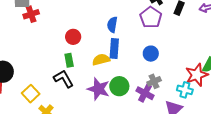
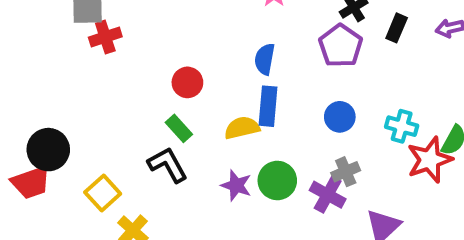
green rectangle: (69, 60) -> (179, 128), turned -32
purple star: (98, 89) -> (236, 185), size x0.7
cyan cross: (185, 90) -> (402, 126), moved

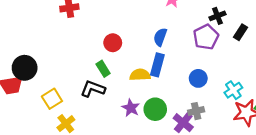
cyan cross: (402, 126) -> (233, 90), turned 30
black L-shape: (168, 165) -> (93, 89), turned -50

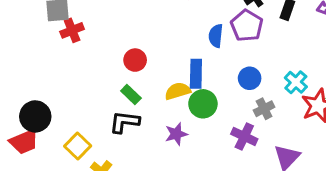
blue semicircle: (160, 37) -> (216, 36), moved
purple star: (131, 108) -> (176, 134), turned -30
green circle: (155, 109) -> (203, 104), moved
gray cross: (196, 111) -> (264, 109), moved

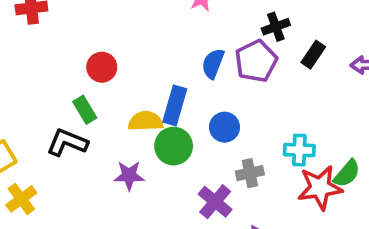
blue circle: (250, 78) -> (224, 127), moved
cyan cross: (296, 82) -> (299, 150), turned 35

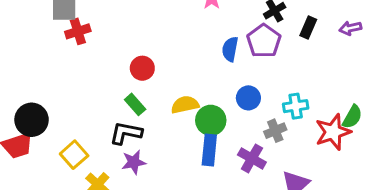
blue rectangle: (175, 105) -> (209, 150), moved
cyan cross: (299, 150) -> (296, 106), moved
purple star: (129, 175) -> (134, 162), moved

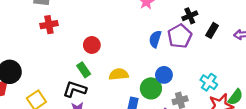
red cross: (78, 31) -> (49, 25), moved
cyan cross: (296, 106) -> (209, 82), moved, turned 35
green circle: (211, 120) -> (151, 88), moved

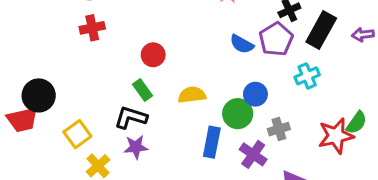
black rectangle: (212, 30) -> (321, 30), size x1.6
blue semicircle: (155, 39) -> (242, 44), turned -77
cyan cross: (209, 82) -> (307, 76), moved, turned 35

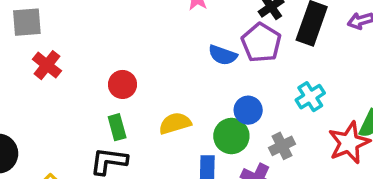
red cross: (92, 28) -> (47, 65), turned -30
cyan cross: (307, 76) -> (310, 97), moved
green rectangle: (143, 90) -> (117, 127), turned 30

